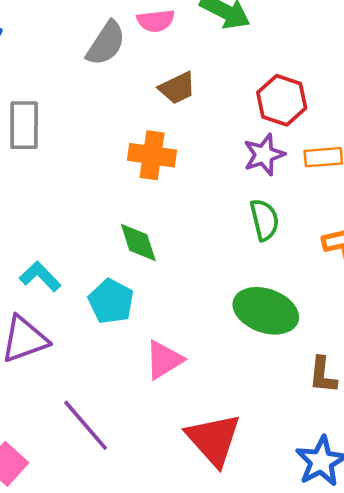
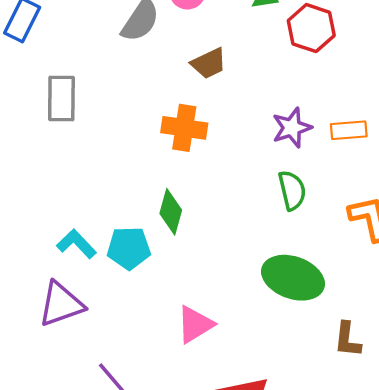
red hexagon: (282, 100) -> (311, 28), moved
green diamond: (138, 243) -> (171, 212), turned 33
cyan pentagon: (111, 301) -> (129, 248), moved, turned -30

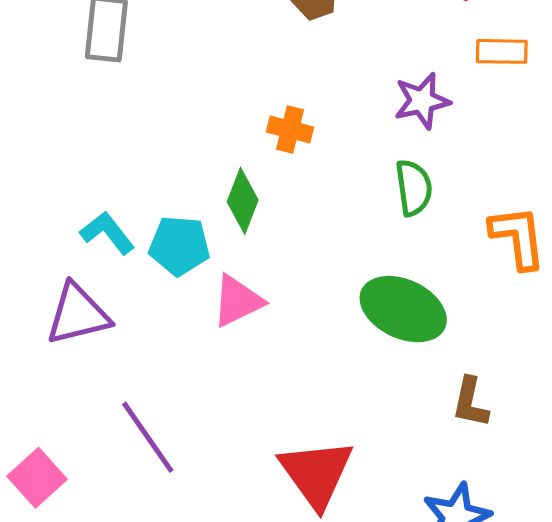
orange cross: (184, 128) -> (290, 129), moved, size x0.7
orange rectangle: (349, 130) -> (502, 51), moved
pink triangle: (195, 324) -> (237, 301), moved

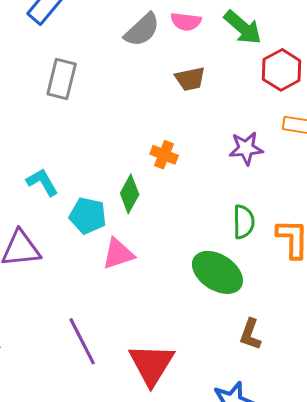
green semicircle: (414, 188) -> (244, 222), moved
cyan L-shape: (107, 233) -> (42, 182), moved
purple line: (148, 437) -> (82, 341), moved

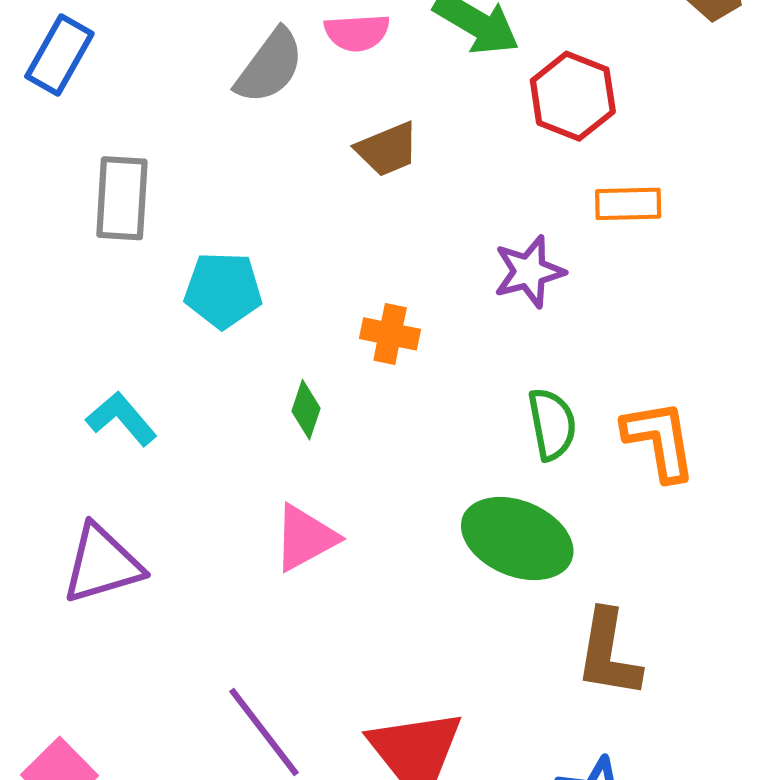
orange cross: (164, 155) -> (390, 334), moved
green diamond: (130, 194) -> (306, 410), size x0.7
cyan pentagon: (88, 216) -> (223, 290), moved
brown L-shape: (250, 334) -> (608, 654), size x1.4

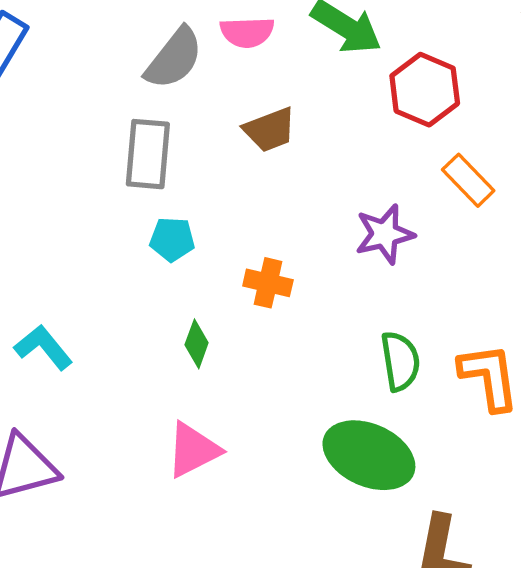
gray rectangle: (122, 198) -> (148, 154), moved
orange rectangle: (628, 204) -> (468, 180), turned 46
cyan pentagon: (223, 290) -> (172, 239), moved, size x0.7

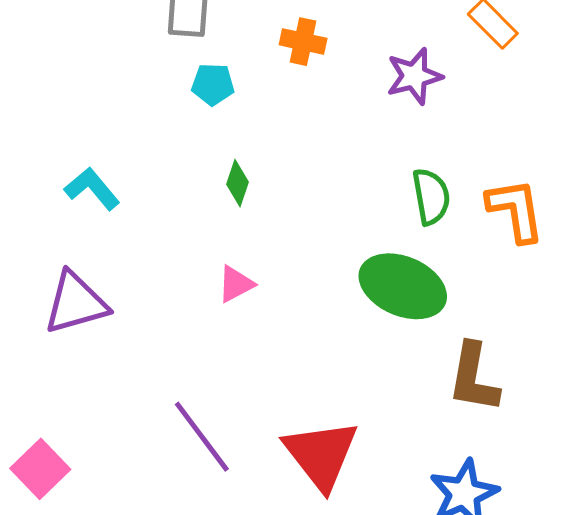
orange cross: (268, 283) -> (303, 42), moved
pink triangle: (193, 450) -> (236, 284), size x0.7

